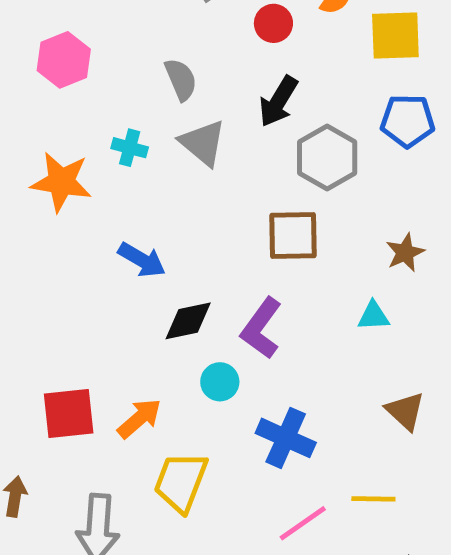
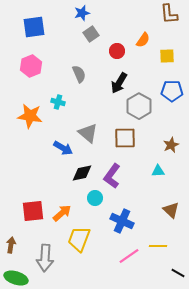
yellow square: (395, 36) -> (167, 56), size x0.7
gray triangle: (203, 143) -> (88, 133), moved

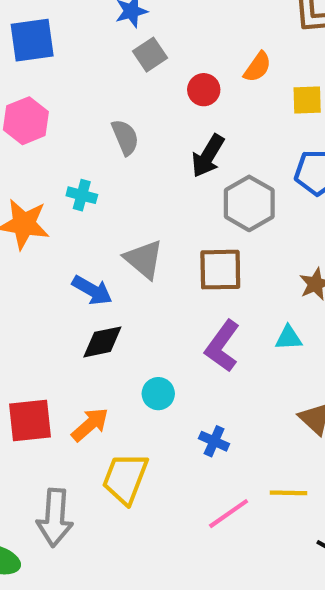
black diamond: (82, 173) -> (102, 342), moved
purple L-shape: (112, 176) -> (222, 346), moved
blue cross: (122, 221) -> (214, 441), size x0.6

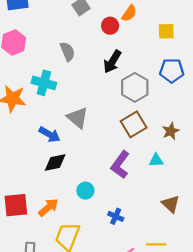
orange semicircle: (258, 67) -> (129, 13), moved
cyan cross: (82, 195) -> (44, 83), size x1.5
brown square: (220, 270) -> (134, 124), moved, turned -30

